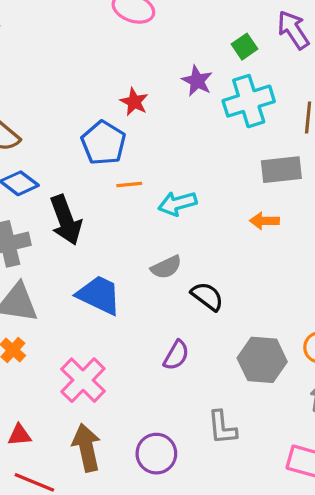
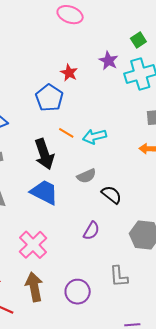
orange line: (129, 185) -> (66, 133), moved, turned 35
black arrow: (66, 220) -> (44, 154), moved

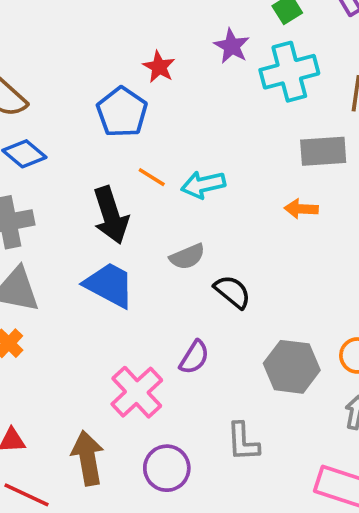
pink cross: (33, 245) -> (137, 392), moved

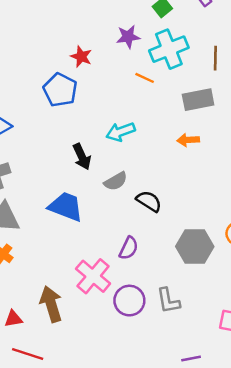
purple star: (232, 46) -> (128, 37), turned -30
orange line: (152, 177) -> (145, 78), moved
black arrow: (111, 215) -> (82, 157), moved, size x0.7
brown arrow: (88, 458) -> (51, 304), moved
purple circle: (167, 468) -> (129, 301), moved

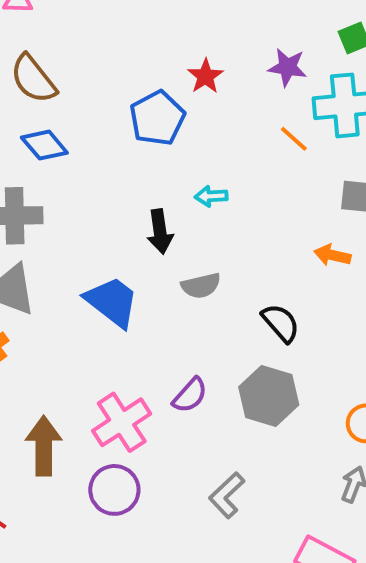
cyan arrow: (120, 132) -> (211, 196), moved, size x0.7
black semicircle: (149, 201) -> (281, 323), moved
gray hexagon: (195, 247) -> (269, 396), moved
purple circle: (129, 301) -> (114, 490), moved
gray L-shape: (168, 301) -> (227, 495), turned 40

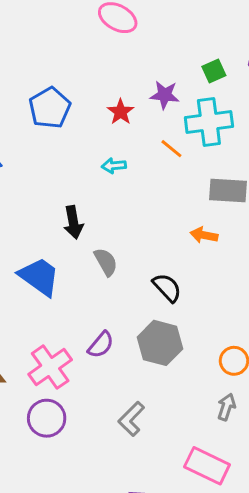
red star: (205, 76) -> (121, 112), moved
blue pentagon: (157, 118) -> (50, 108), moved
cyan arrow: (211, 196) -> (114, 166), moved
gray semicircle: (201, 286) -> (106, 262), turned -104

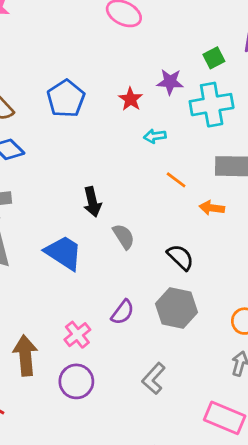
orange line: (171, 149) -> (176, 180), moved
cyan arrow: (114, 166) -> (155, 136), moved
pink cross: (50, 367) -> (77, 335), size x0.7

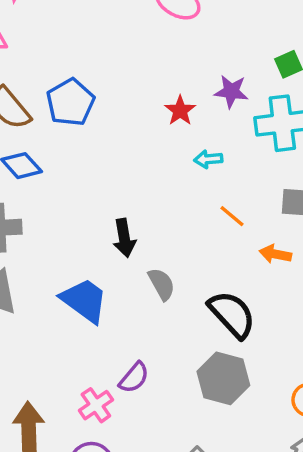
blue pentagon: (66, 99) -> (70, 102), moved
black semicircle: (180, 257) -> (232, 314), size x1.4
purple semicircle: (123, 312) -> (134, 378), moved

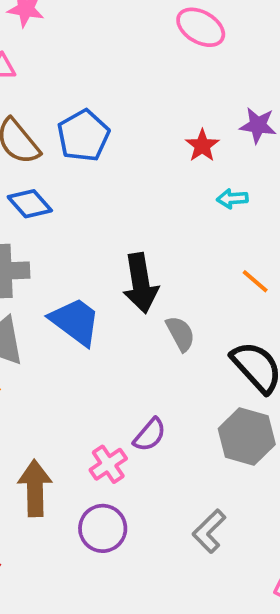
orange line: (232, 216) -> (255, 281), moved
black arrow: (124, 238) -> (141, 283), size x1.4
blue trapezoid: (84, 300) -> (75, 321), moved

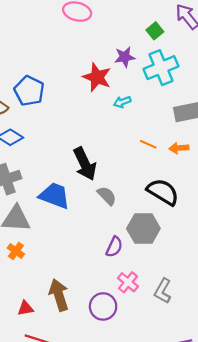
red star: (202, 146) -> (97, 77), size x1.5
gray semicircle: (180, 334) -> (107, 196), moved
gray hexagon: (247, 436) -> (143, 229), moved
pink cross: (108, 464) -> (128, 282), moved

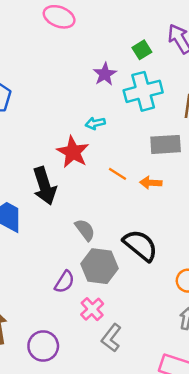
purple star: (125, 57) -> (105, 74), turned -30
red star: (97, 77) -> (73, 152), moved
black semicircle: (163, 192) -> (140, 245), moved
gray semicircle: (107, 196) -> (85, 230), moved
pink cross: (128, 282) -> (92, 309), moved

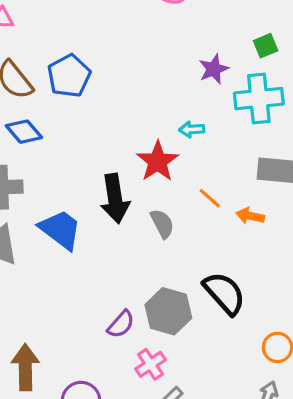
gray semicircle: (85, 230) -> (162, 224), moved

